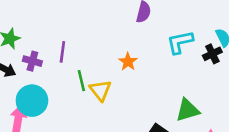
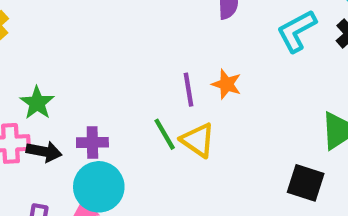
purple line: (62, 52) -> (188, 90), moved
purple cross: (32, 61) -> (92, 142), moved

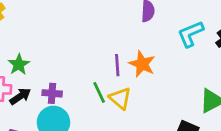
orange star: (227, 84) -> (142, 64), size x1.4
black arrow: (44, 152) -> (20, 96), turned -50

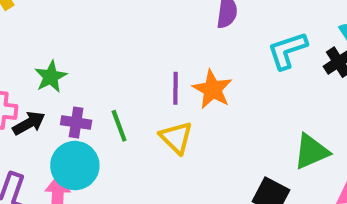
green star: (19, 64) -> (51, 77), moved
green line: (99, 92) -> (119, 126), moved

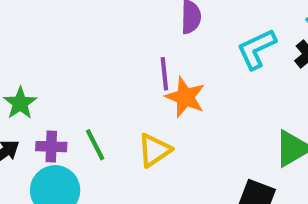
purple line: (176, 88) -> (164, 74), moved
yellow triangle: (176, 138) -> (154, 150), turned 48

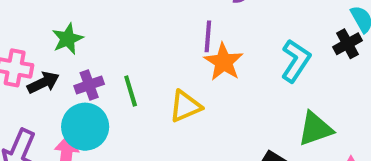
cyan L-shape: (257, 49) -> (296, 61), moved, turned 138
purple cross: (51, 147) -> (89, 85), turned -32

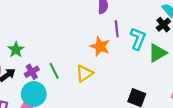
purple line: (208, 36) -> (117, 29), moved
green triangle: (315, 129) -> (157, 53), moved

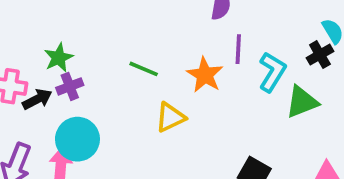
green line: (54, 71) -> (144, 69), moved, turned -49
purple cross: (32, 72) -> (70, 86), moved

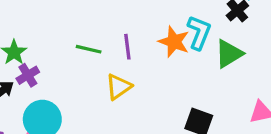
purple line: (238, 49) -> (127, 47), moved
orange star: (205, 75) -> (174, 42), moved

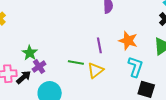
cyan L-shape: (199, 33) -> (135, 67), moved
green line: (89, 49) -> (76, 62), moved

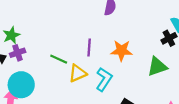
orange star: (128, 41) -> (121, 51), turned -30
cyan L-shape: (135, 67) -> (104, 79), moved

